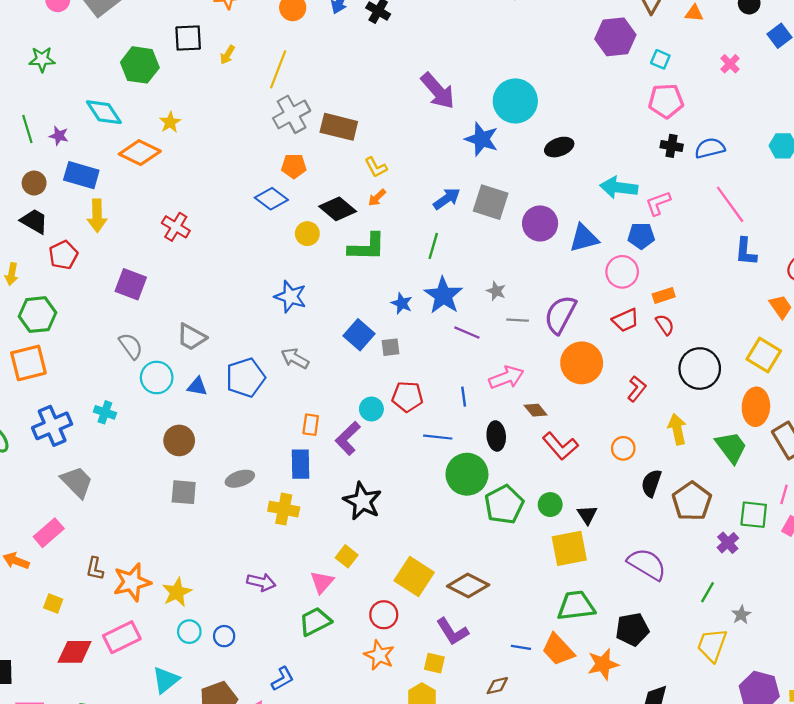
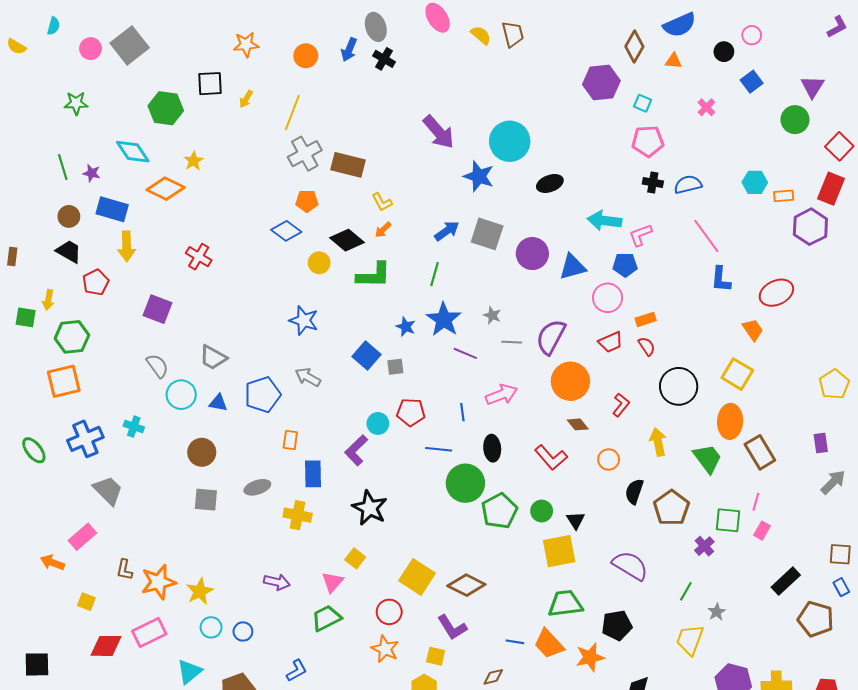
brown diamond: (536, 410) -> (578, 424), moved
orange rectangle: (311, 425) -> (290, 440), moved

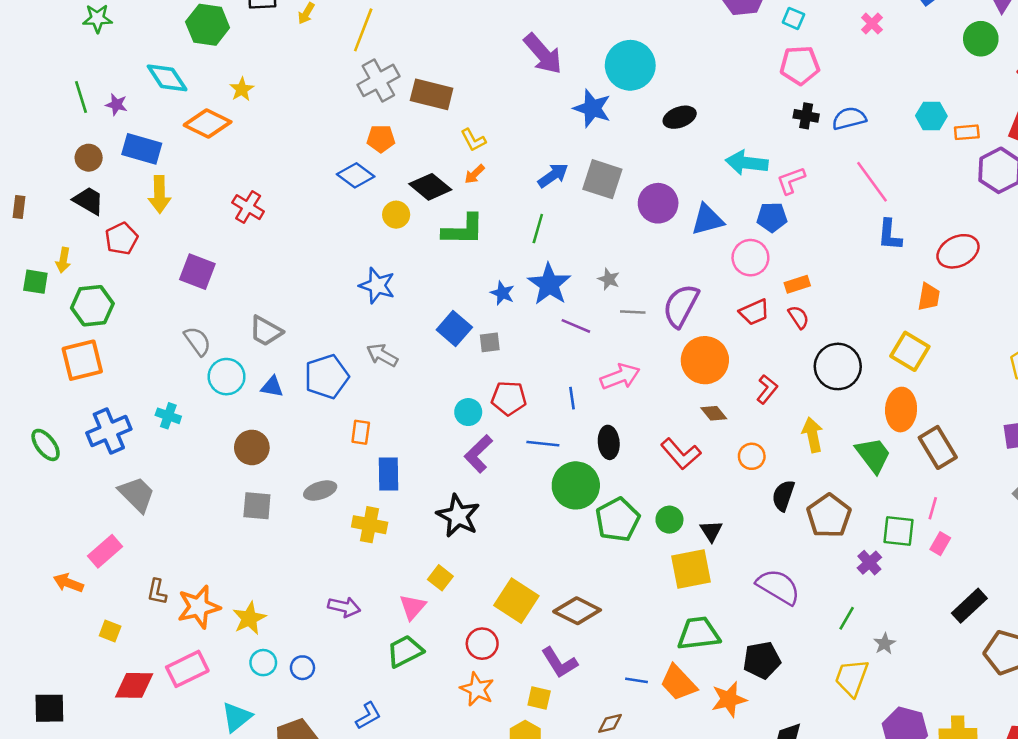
orange trapezoid: (753, 330) -> (929, 297), turned 45
purple L-shape: (356, 450) -> (478, 454), moved

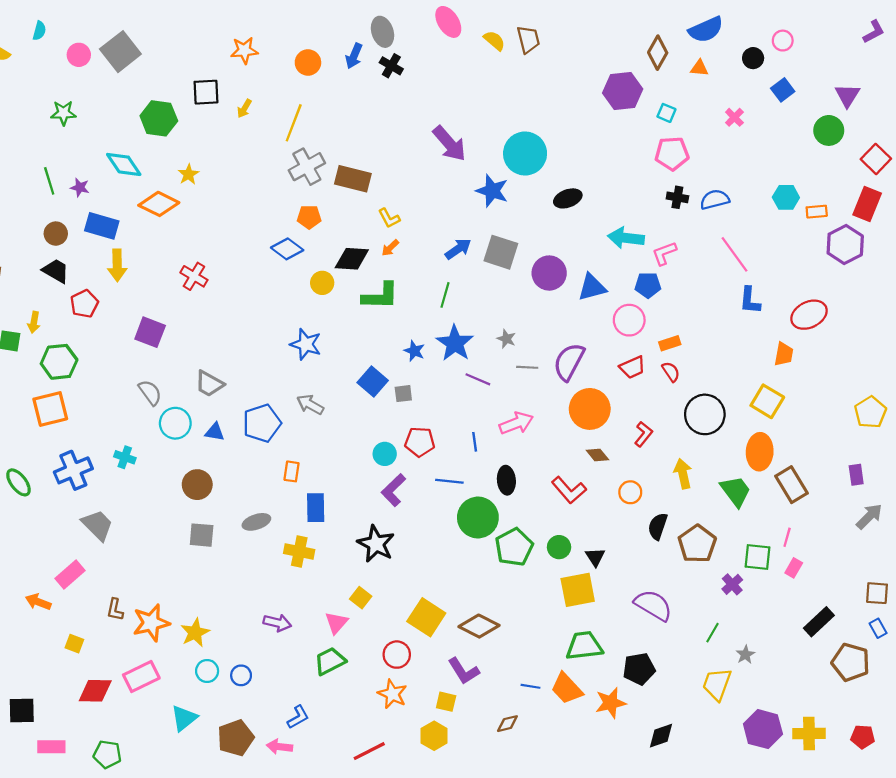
black diamond: (430, 187) -> (352, 259), turned -36

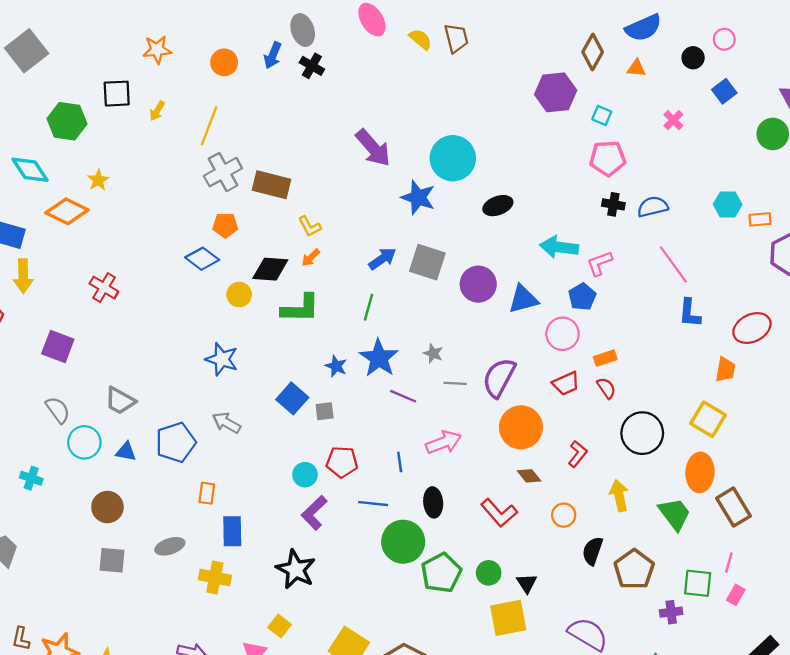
blue pentagon: (648, 285) -> (582, 297), turned -30
purple cross: (732, 584) -> (671, 612), turned 35

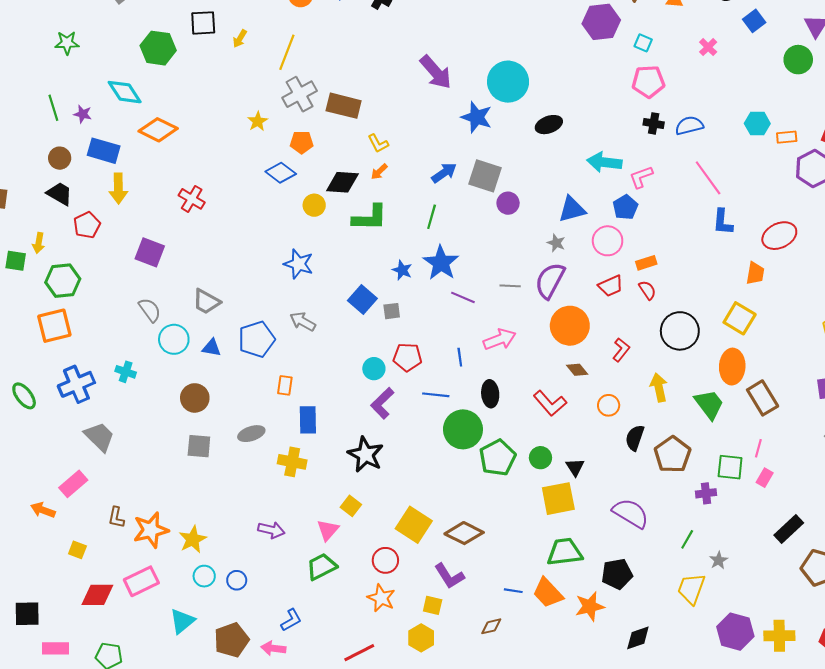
yellow star: (98, 180) -> (258, 121), moved
purple circle: (478, 284) -> (508, 203), moved, size x0.7
gray star: (433, 353) -> (556, 243), moved

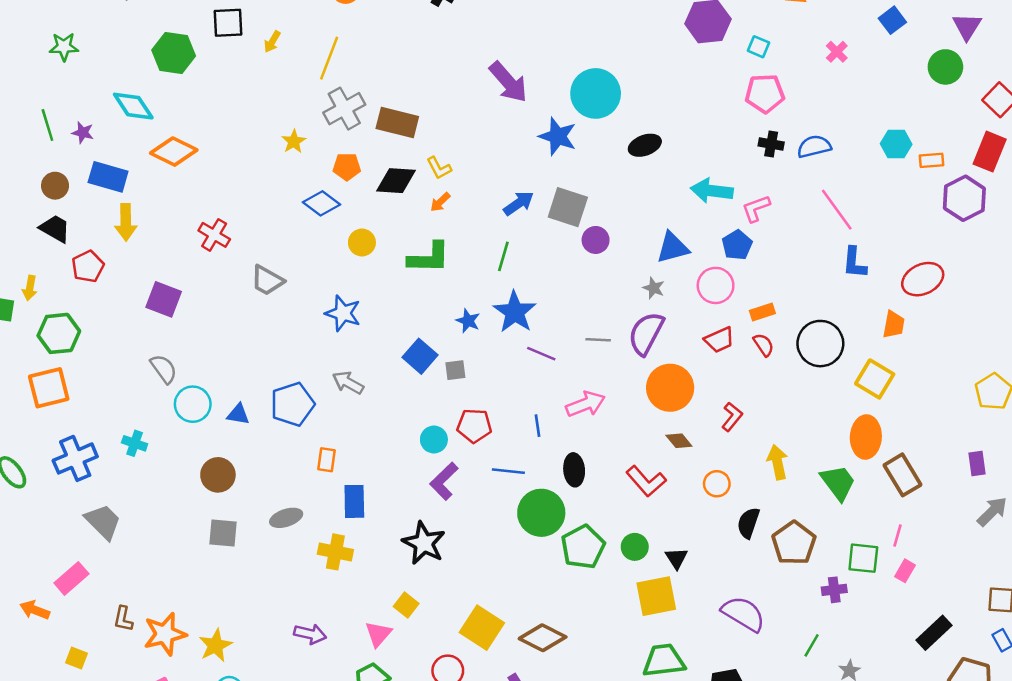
black diamond: (342, 182) -> (396, 181), moved
gray trapezoid: (206, 302) -> (267, 280), moved
black circle: (680, 331) -> (820, 344), moved

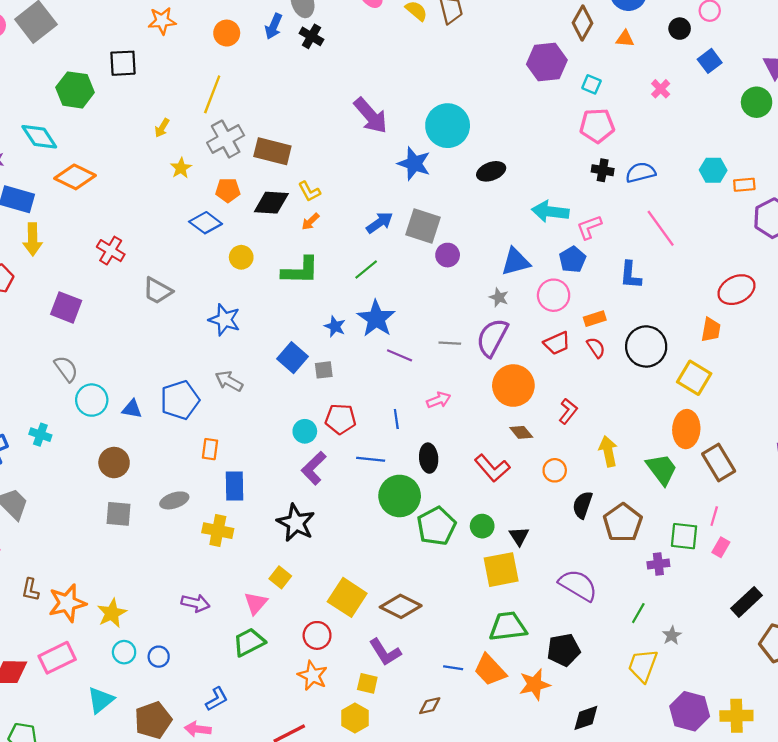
yellow arrow: (272, 42) -> (162, 128), moved
green line: (503, 256) -> (366, 270), turned 35
blue L-shape: (854, 263) -> (631, 275), moved
pink arrow: (585, 404) -> (439, 400), size x0.7

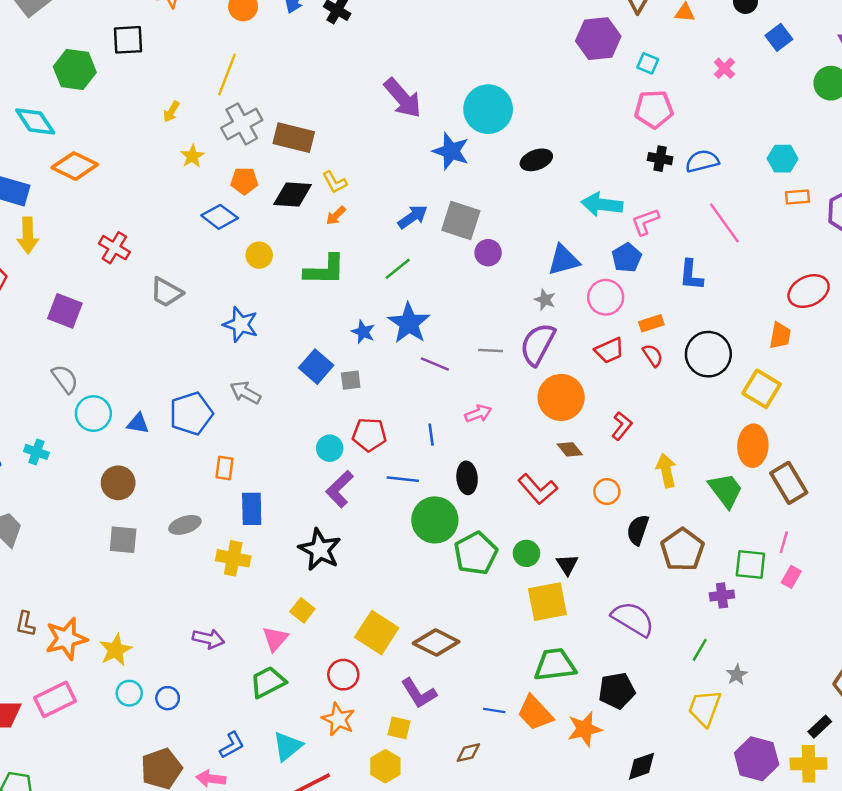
orange rectangle: (744, 185) -> (797, 197), moved
black rectangle: (747, 602) -> (820, 727), moved, size x0.7
cyan triangle: (101, 700) -> (288, 746), moved

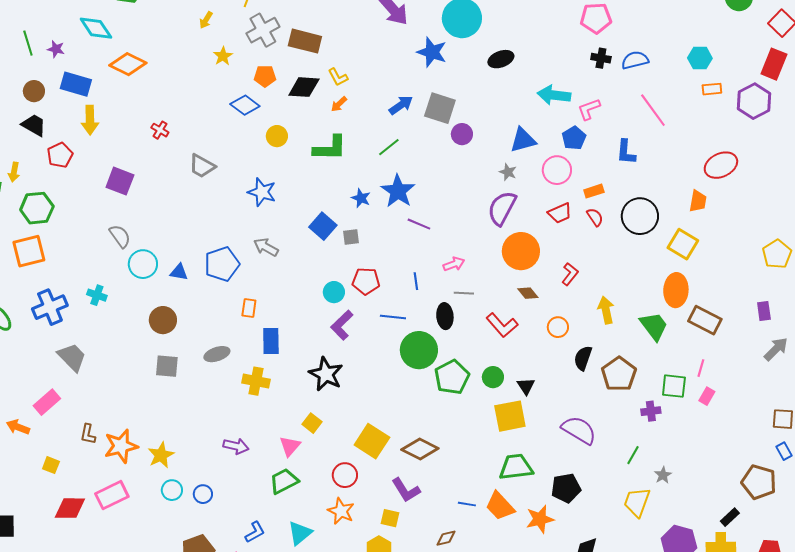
red cross: (114, 248) -> (160, 130), size x0.7
gray line: (491, 350) -> (464, 293), moved
brown rectangle: (789, 483) -> (705, 320), turned -32

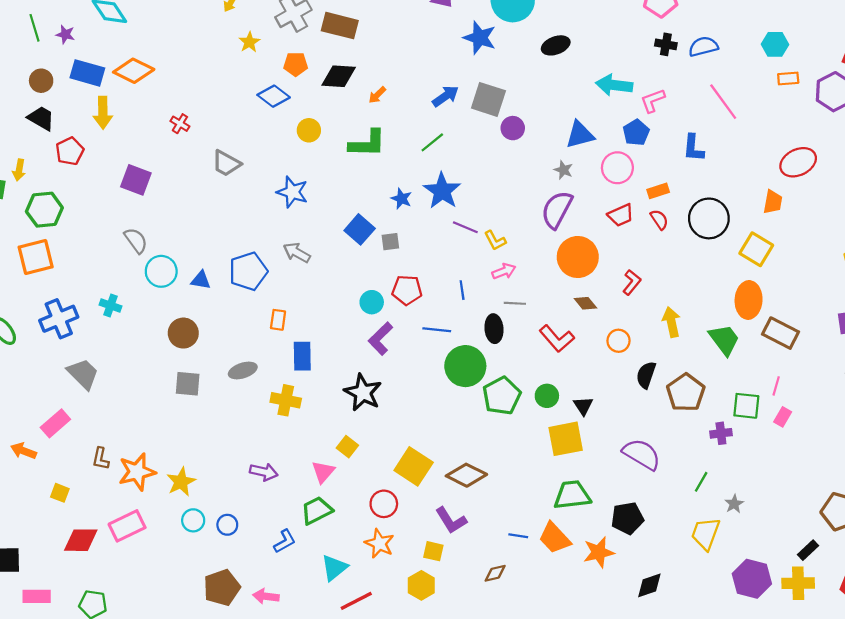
orange diamond: (128, 64) -> (134, 71), moved
yellow L-shape: (338, 77) -> (495, 240), moved
blue L-shape: (255, 532) -> (285, 541), moved

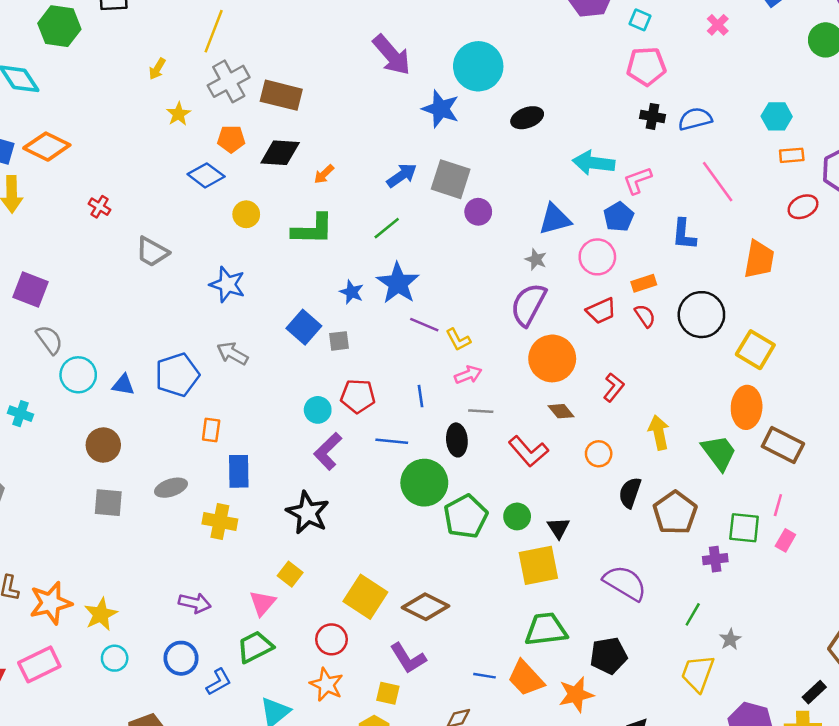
red ellipse: (798, 162) -> (803, 207), moved, size x0.7
purple square: (136, 180) -> (31, 290), moved
orange trapezoid: (773, 202) -> (759, 259), moved, size x1.4
blue circle: (227, 525) -> (181, 658), moved, size x1.4

